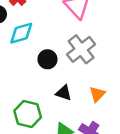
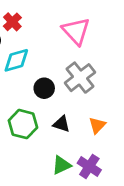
green hexagon: (28, 114) -> (23, 124), moved

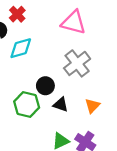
pink triangle: (76, 31) -> (74, 22), turned -32
black circle: (44, 88) -> (45, 86), moved

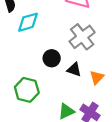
green hexagon: (27, 105) -> (27, 90), moved
black triangle: (61, 105) -> (74, 70), moved

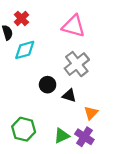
orange triangle: (97, 77) -> (91, 113), moved
green hexagon: (27, 90) -> (24, 129), moved

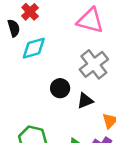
black triangle: (69, 96) -> (85, 101), turned -40

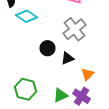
cyan diamond: (34, 48) -> (26, 16), turned 50

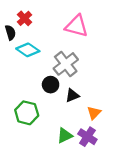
gray cross: (74, 29) -> (66, 64), moved
green hexagon: (25, 89) -> (27, 113), moved

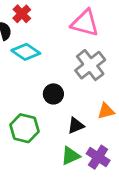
gray cross: (66, 64) -> (90, 65), moved
black triangle: (72, 95) -> (76, 126), moved
orange triangle: (94, 113) -> (106, 111), moved, turned 32

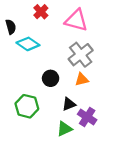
red cross: (22, 14) -> (41, 12), moved
orange triangle: (106, 111) -> (82, 79), moved
purple cross: (98, 157) -> (87, 117), moved

